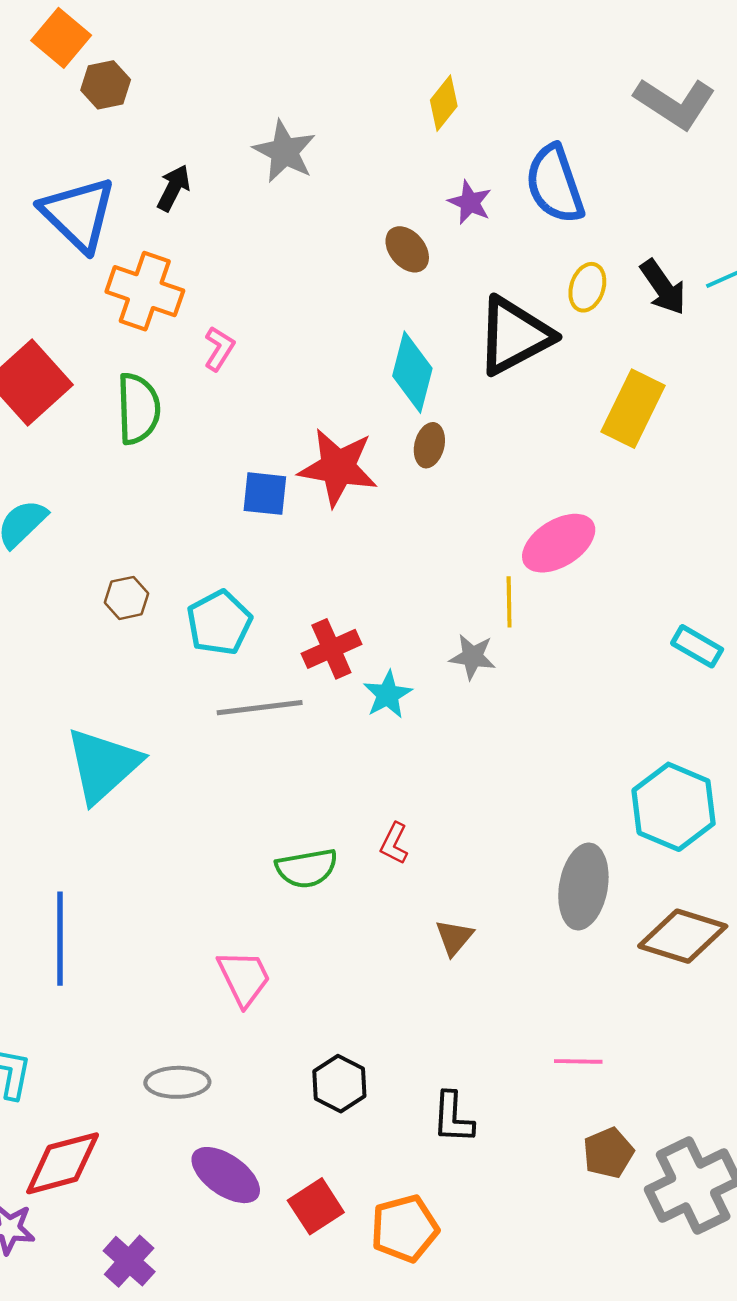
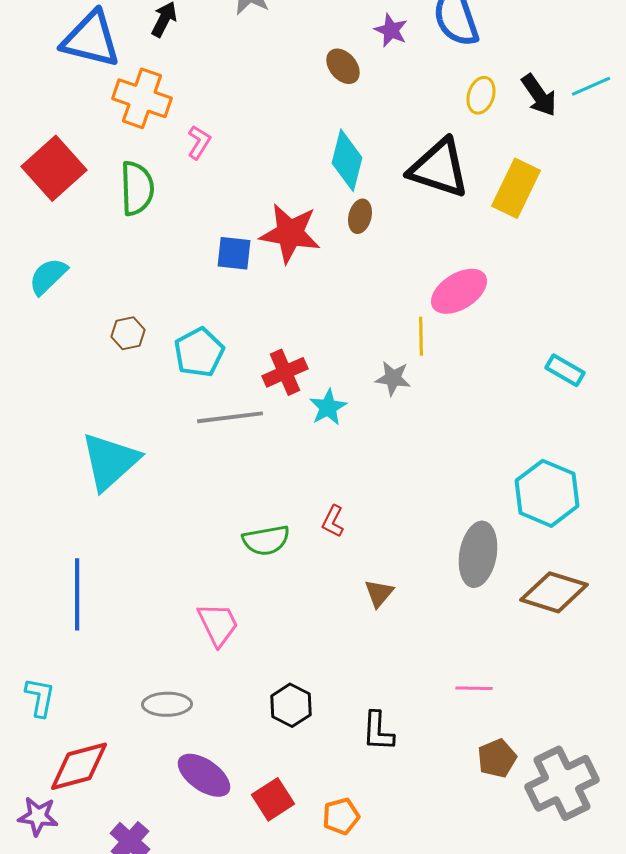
blue triangle: (78, 214) -> (91, 39), turned -30
black triangle: (514, 336) -> (439, 168), moved, turned 46
orange pentagon: (405, 1229) -> (341, 816), size x0.7

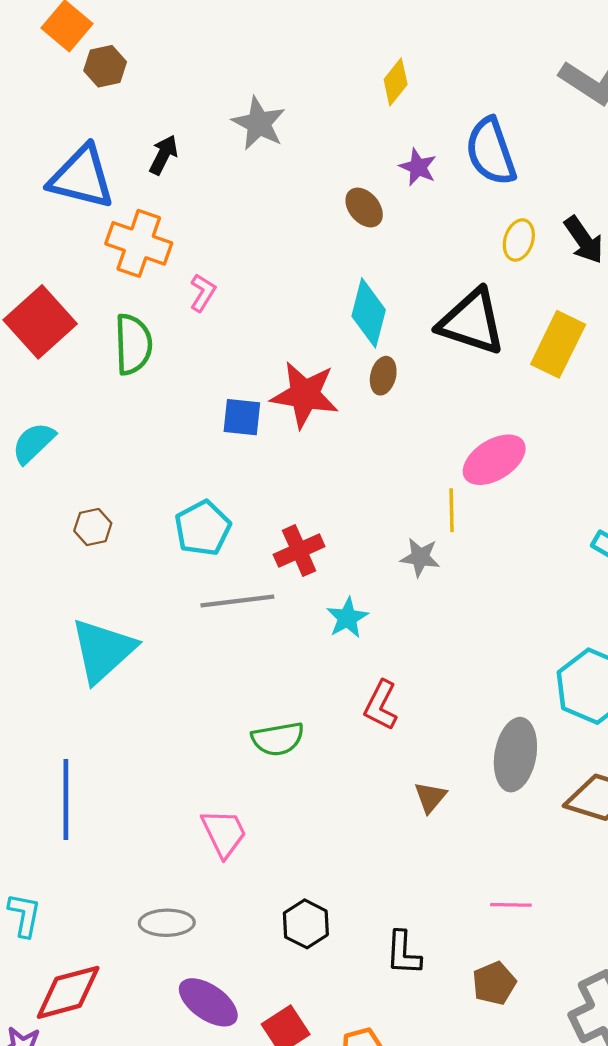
brown hexagon: (128, 333) -> (93, 527), moved
cyan star: (328, 407) -> (347, 618), moved
red L-shape: (333, 521) -> (381, 705), moved, size x1.4
brown triangle: (379, 593) -> (430, 797), moved
brown pentagon: (497, 758) -> (494, 983), moved

